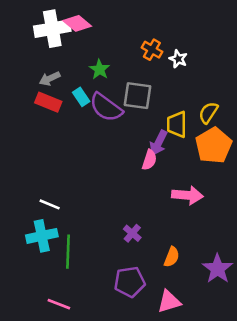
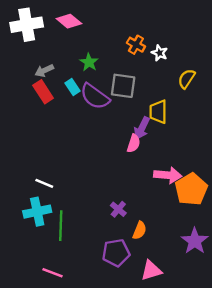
white cross: (52, 29) -> (27, 25), moved
red rectangle: (48, 102) -> (43, 92), turned 35
yellow semicircle: (208, 113) -> (187, 79), moved
orange pentagon: (214, 145) -> (191, 189), moved
orange semicircle: (172, 257) -> (140, 230), moved

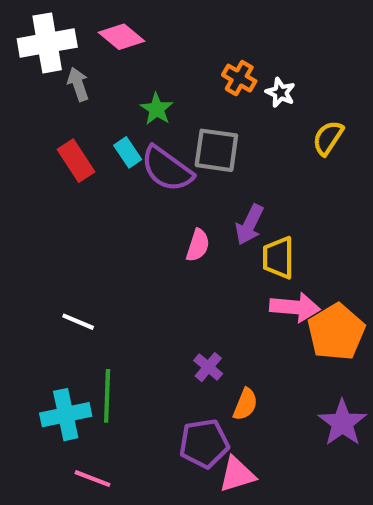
gray arrow: (44, 71) -> (78, 84), moved, turned 96
yellow trapezoid: (158, 112) -> (278, 258), moved
pink semicircle: (134, 143) -> (198, 245), moved
cyan cross: (37, 212) -> (66, 415), moved
pink triangle: (151, 270) -> (237, 474), moved

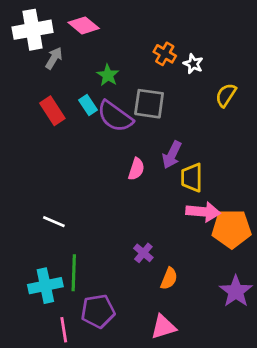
gray arrow: (78, 84) -> (54, 58), turned 50
orange pentagon: (336, 332) -> (232, 229), turned 30
purple pentagon: (204, 443) -> (98, 311), moved
pink line: (93, 479) -> (64, 330), turned 60

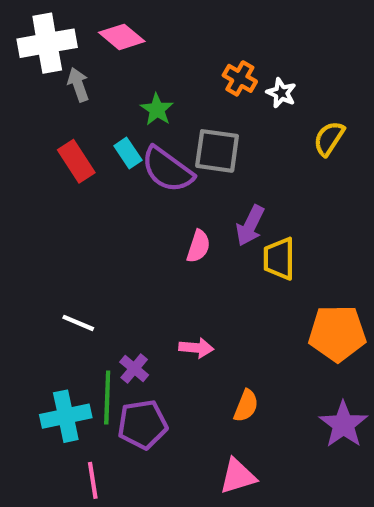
gray arrow: (54, 58) -> (78, 85), turned -50
pink arrow: (203, 212) -> (196, 348), moved, size x0.7
purple cross: (143, 253) -> (134, 368), moved
purple pentagon: (98, 311) -> (142, 424), moved

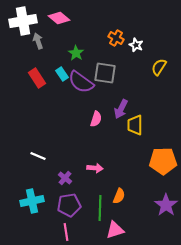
green line: (107, 398) -> (100, 208), moved
pink line: (93, 480) -> (66, 232), moved

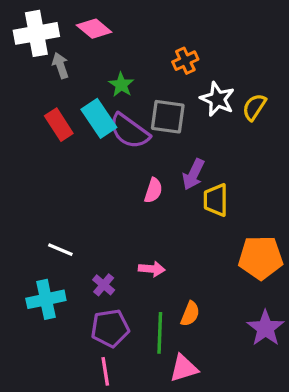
orange cross: (116, 38) -> (185, 61), turned 35
white star: (136, 45) -> (217, 99), moved, size x1.5
cyan rectangle: (62, 74) -> (99, 118), size x1.6
cyan cross: (32, 201) -> (46, 299), moved

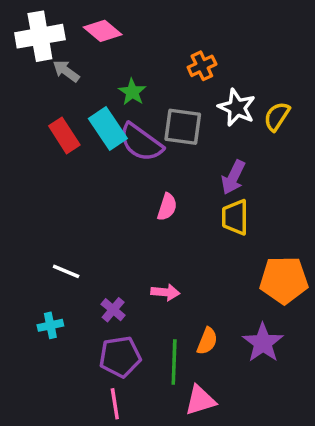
gray arrow: (60, 65) -> (66, 71), turned -35
purple arrow: (193, 174) -> (233, 177), moved
cyan cross: (46, 299) -> (50, 325), size x0.6
purple star: (265, 328) -> (263, 343), moved

